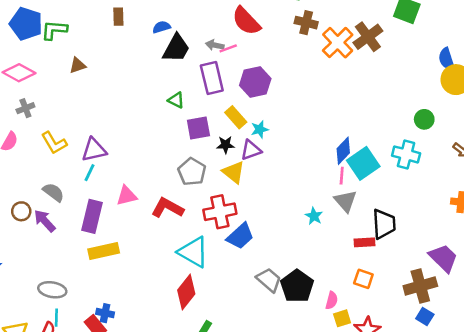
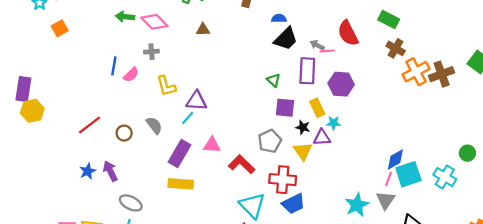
cyan star: (314, 216) -> (357, 205), size x1.6
purple arrow: (45, 221) -> (110, 171), moved

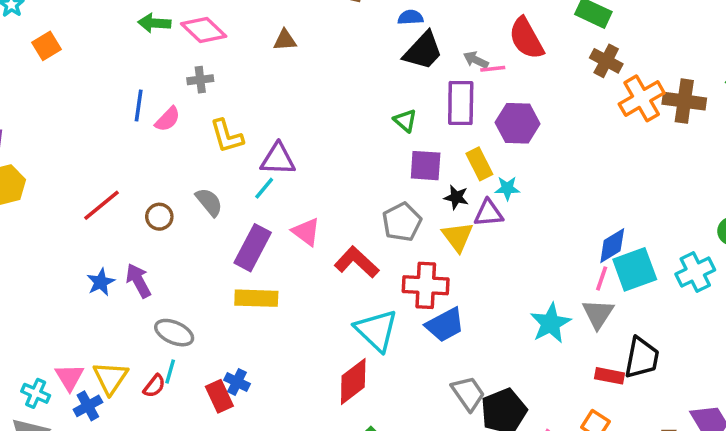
brown cross: (442, 74) -> (684, 101), turned 30
pink triangle: (212, 145) -> (306, 232), turned 36
cyan cross: (445, 177) -> (695, 272), turned 35

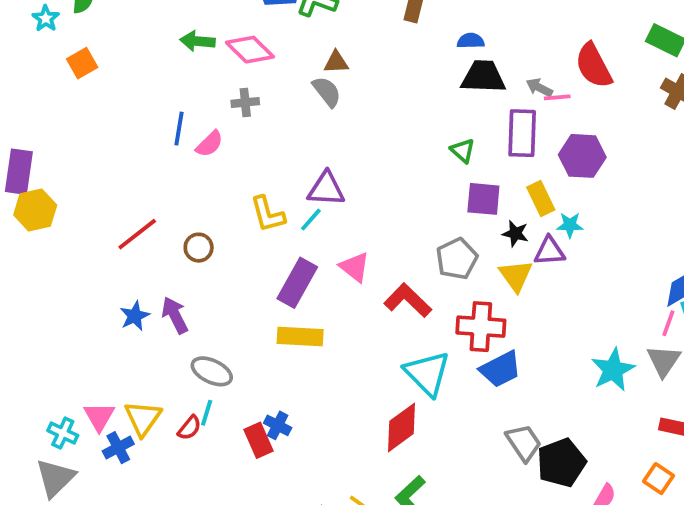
black trapezoid: (423, 51) -> (483, 77), turned -132
yellow L-shape: (227, 136) -> (268, 214), moved
gray semicircle: (209, 202) -> (327, 92), moved

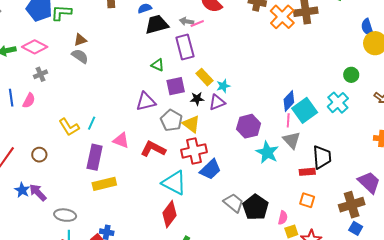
purple hexagon: (582, 156) -> (249, 126), moved
purple triangle: (326, 189) -> (146, 102), moved
yellow triangle: (516, 276) -> (191, 124), moved
blue star: (135, 316) -> (22, 190), moved

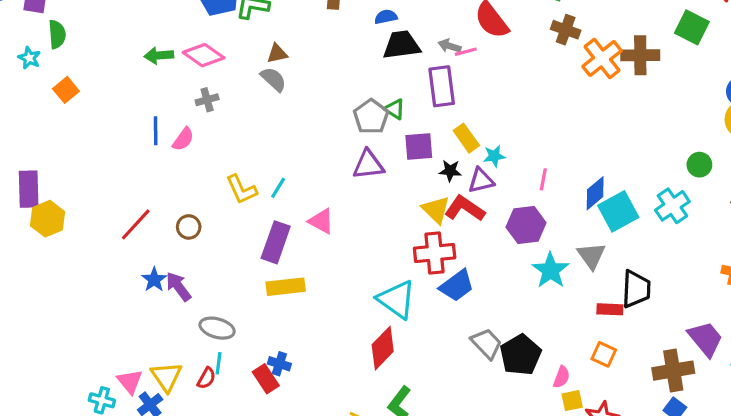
gray pentagon: (171, 120) -> (371, 117), moved
pink line: (288, 120) -> (543, 179), moved
red L-shape: (153, 149) -> (465, 208), moved

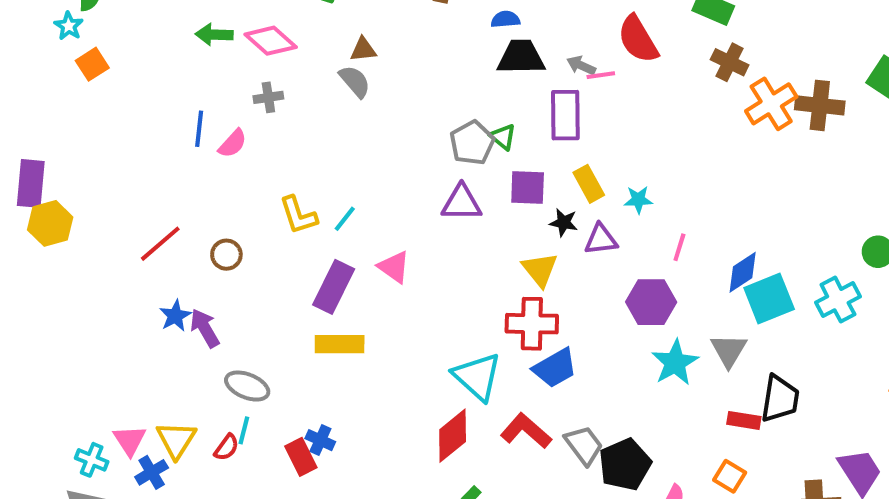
cyan star: (29, 58) -> (69, 26), moved
cyan star: (494, 156) -> (638, 200), moved
red L-shape: (465, 208) -> (526, 431), moved

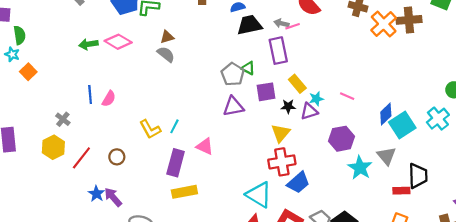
gray cross: (268, 97) -> (63, 119), moved, turned -32
cyan star: (638, 200) -> (316, 99), moved
yellow hexagon: (50, 223) -> (53, 147), moved
pink line: (679, 247) -> (347, 96), moved, turned -72
yellow triangle: (540, 270) -> (281, 133), turned 30

